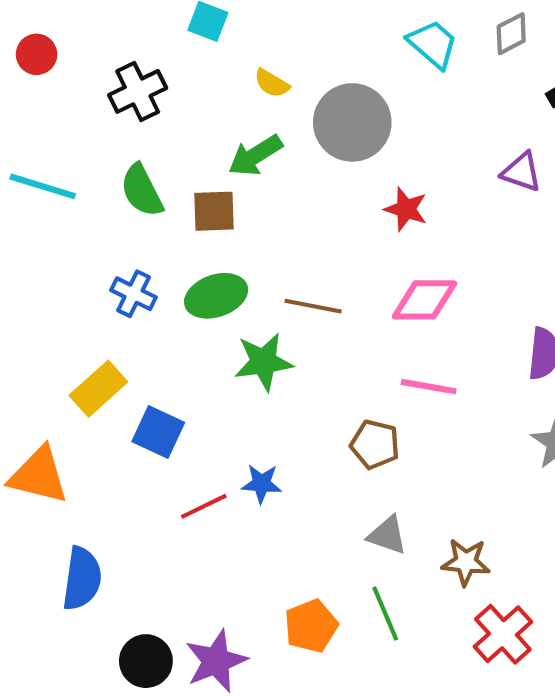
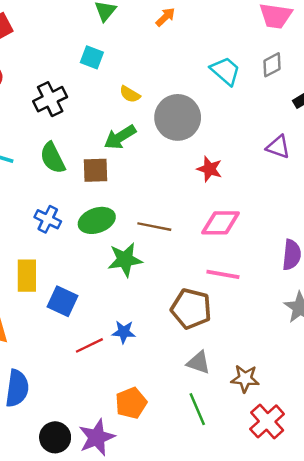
yellow rectangle: (98, 389) -> (27, 276), turned -48
brown pentagon: (375, 444) -> (191, 309), size x1.4
orange pentagon: (311, 626) -> (131, 403), moved

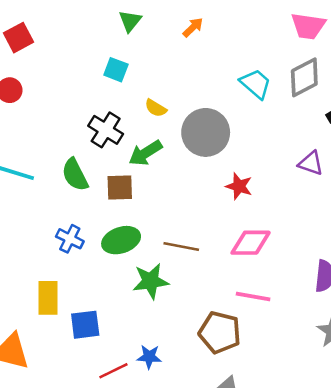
gray diamond: (272, 65) -> (304, 77), size x1.5
black cross: (50, 99) -> (106, 130), moved, turned -32
blue square: (62, 301) -> (85, 325), turned -32

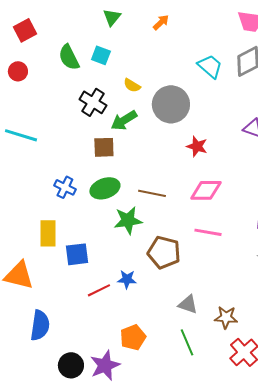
green semicircle: (75, 175) -> (69, 57), moved
brown pentagon: (220, 332) -> (164, 252), moved

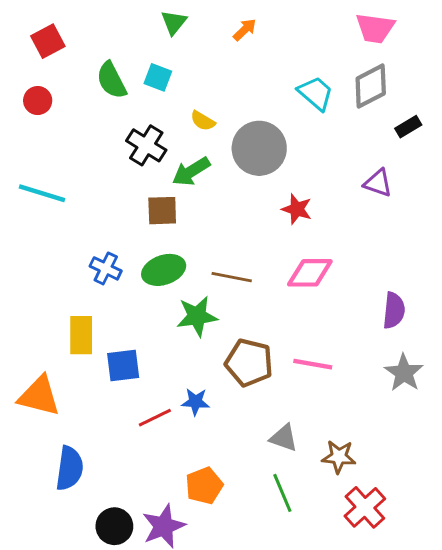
pink line: (208, 232) -> (313, 364), moved

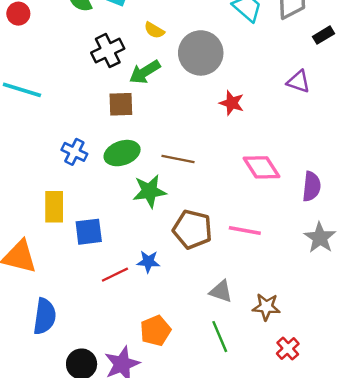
black cross: (146, 145) -> (108, 51), turned 32
pink diamond: (310, 273) -> (262, 167), moved, turned 57
red cross: (365, 507) -> (288, 349), size x0.7

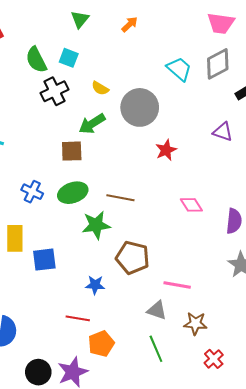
black cross: (108, 51) -> (55, 91), moved
red star: (232, 103) -> (166, 150), turned 30
pink diamond: (262, 167) -> (191, 205), size x0.7
pink line: (245, 231) -> (177, 285), moved
red line: (115, 275) -> (78, 318), moved, turned 35

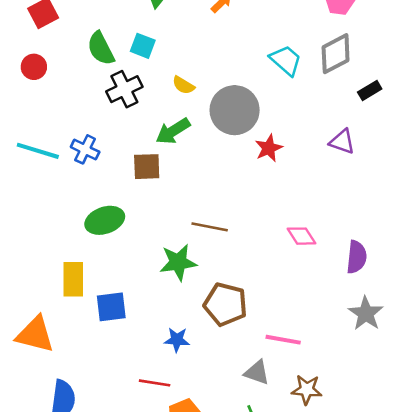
red star: (166, 150) -> (269, 148), moved
blue cross: (32, 192) -> (85, 149), moved
green ellipse: (73, 193) -> (105, 220), moved

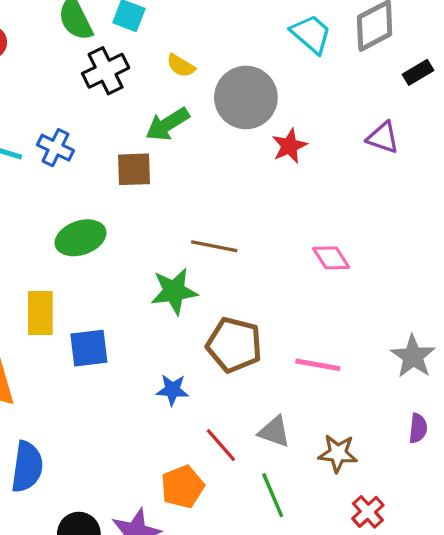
purple semicircle: (357, 257) -> (418, 428), moved, size x0.7
pink line: (283, 340) -> (318, 365), moved
red line: (155, 383) -> (221, 445), moved, turned 40

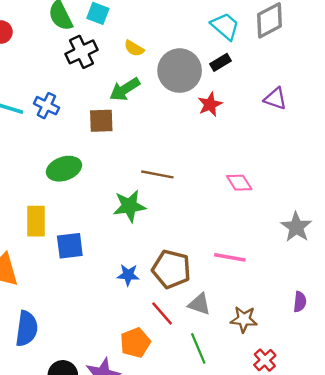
black rectangle: (418, 72) -> (220, 62), moved
brown pentagon: (234, 345) -> (171, 269), moved
gray star: (413, 356) -> (296, 227), moved

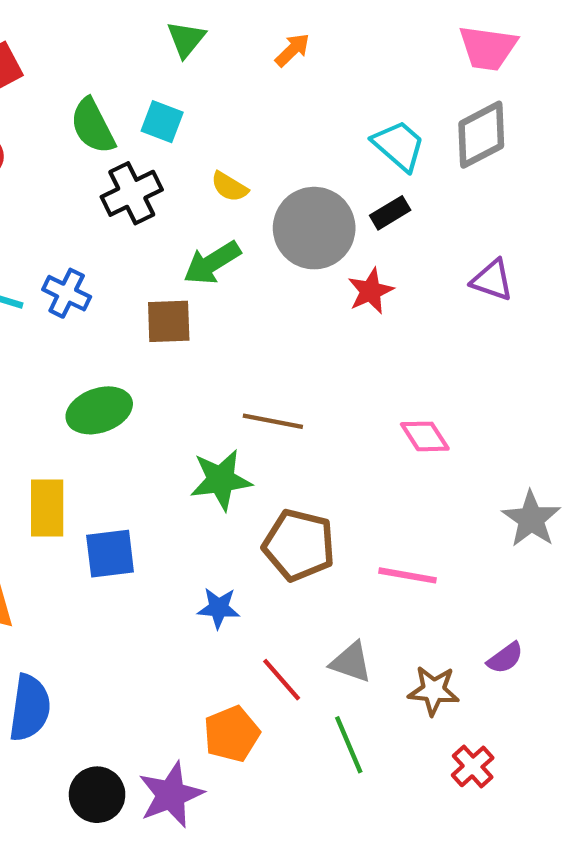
brown pentagon: (171, 269) -> (299, 545), moved
purple semicircle: (300, 302) -> (505, 658), moved, turned 48

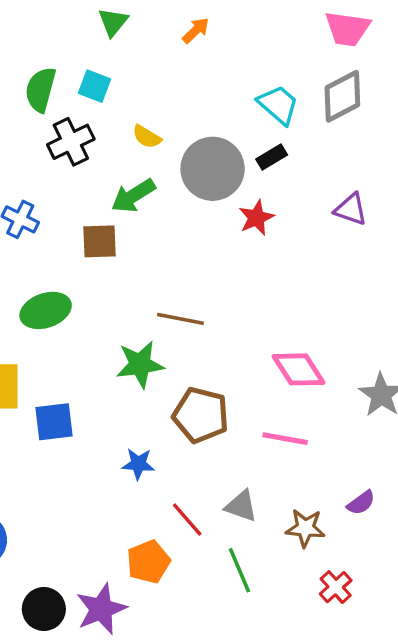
green semicircle: (93, 126) -> (40, 89), turned 42
pink diamond: (425, 436) -> (299, 369), moved, size x1.4

